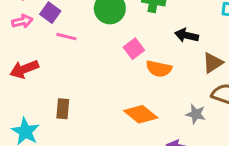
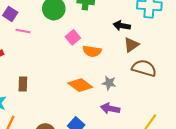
black arrow: (187, 35) -> (122, 26), moved
gray star: (196, 114) -> (109, 83), moved

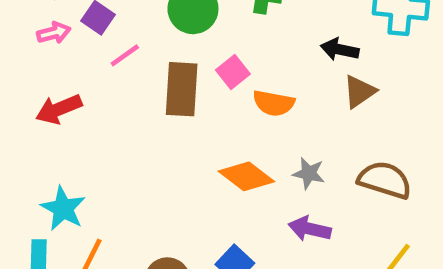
pink line: (23, 31) -> (125, 55), turned -48
brown semicircle: (144, 68) -> (385, 180), moved
brown rectangle: (23, 84) -> (182, 89), moved, size x1.6

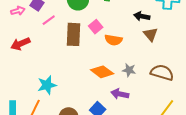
brown triangle: (359, 92) -> (151, 34), turned -35
cyan star: (63, 208) -> (47, 85), moved, turned 30
purple arrow: (310, 229) -> (120, 94), moved

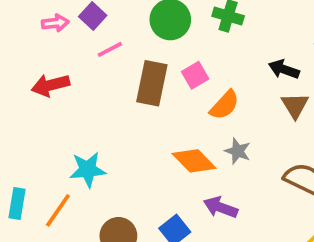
orange semicircle: (113, 40) -> (224, 105), turned -66
gray star: (129, 70) -> (238, 151), moved

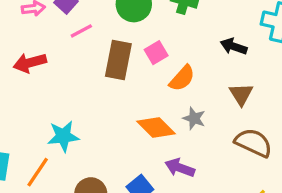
brown triangle: (295, 106) -> (241, 94), moved

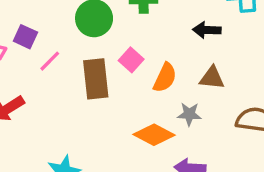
brown triangle: (241, 94) -> (212, 78), moved, turned -35

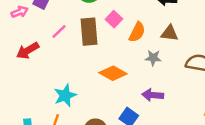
pink line: (50, 61) -> (59, 31), moved
orange diamond: (154, 135) -> (113, 73), moved

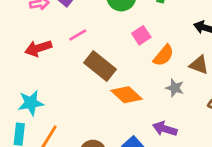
brown rectangle: (89, 32) -> (100, 66), moved, turned -60
cyan star: (65, 95) -> (31, 103), moved

